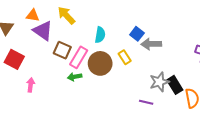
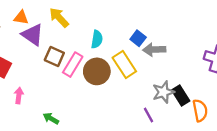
yellow rectangle: (125, 57) -> (124, 65), size x1.6
green arrow: (75, 77) -> (51, 118), moved, turned 40
purple line: (146, 102) -> (148, 115), turned 48

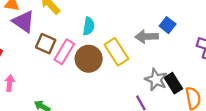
blue square: (138, 38) -> (168, 25), moved
gray star: (163, 92) -> (156, 80), turned -30

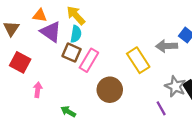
cyan semicircle: (89, 26) -> (76, 34), moved
brown circle: (89, 59) -> (110, 90), moved

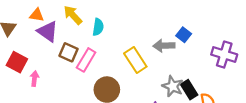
cyan semicircle: (76, 34) -> (98, 27), moved
pink arrow: (38, 90) -> (34, 79), moved

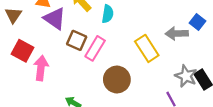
pink arrow: (34, 79) -> (41, 68), size x1.5

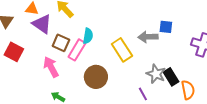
cyan semicircle: (108, 14) -> (88, 36), moved
blue square: (197, 22) -> (166, 27), turned -32
pink arrow: (41, 68) -> (51, 67), moved, turned -35

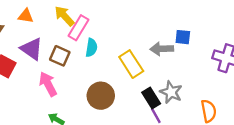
purple triangle: (42, 24) -> (32, 49), moved
pink rectangle: (77, 50) -> (78, 28), moved
black rectangle: (171, 77) -> (151, 98), moved

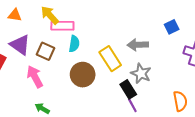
pink rectangle: (78, 28) -> (62, 26), turned 60
blue square: (183, 37) -> (172, 27), moved, turned -32
gray star: (171, 92) -> (141, 73), moved
brown circle: (101, 96) -> (83, 75), moved

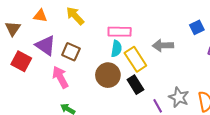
pink rectangle: (62, 26) -> (120, 32), moved
cyan semicircle: (74, 44) -> (116, 49), moved
gray star: (141, 73) -> (179, 97), moved
black rectangle: (128, 89) -> (135, 85), moved

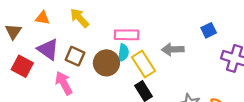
brown circle: (108, 75) -> (106, 63), moved

